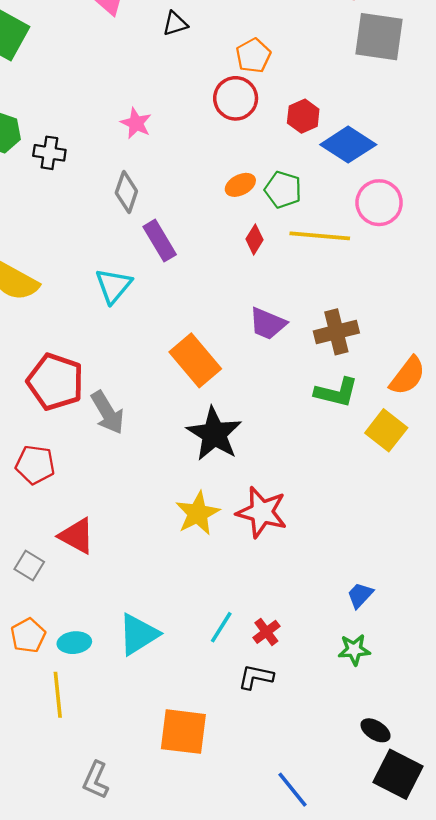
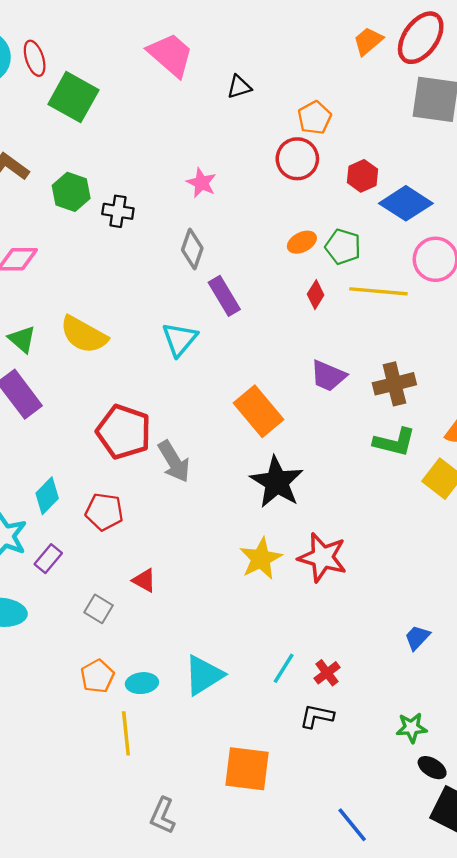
red triangle: (77, 536) -> (144, 580), size x0.7
green star: (354, 650) -> (412, 728), moved

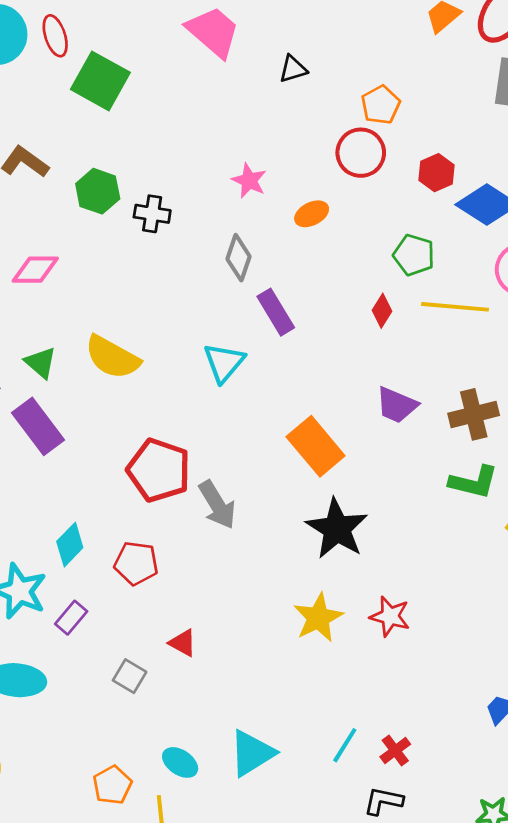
orange ellipse: (302, 242) -> (312, 214), moved
red star: (322, 557) -> (390, 616), size x0.7
orange pentagon: (97, 676) -> (112, 785), moved
cyan ellipse: (142, 683) -> (180, 762), turned 40

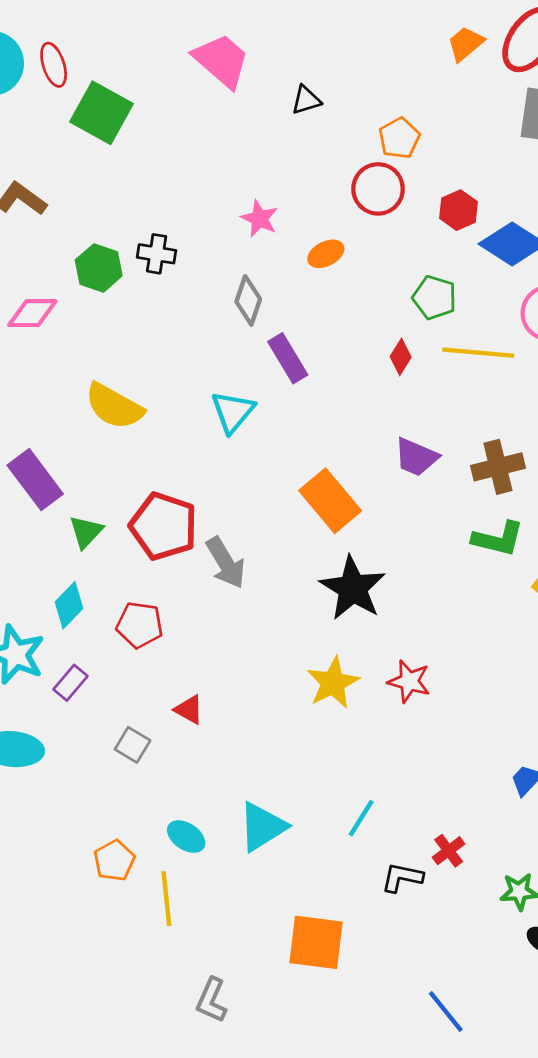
green hexagon: (98, 191) -> (99, 268), moved
green triangle: (41, 363) -> (86, 532), moved, turned 32
red cross: (395, 751) -> (449, 851), moved

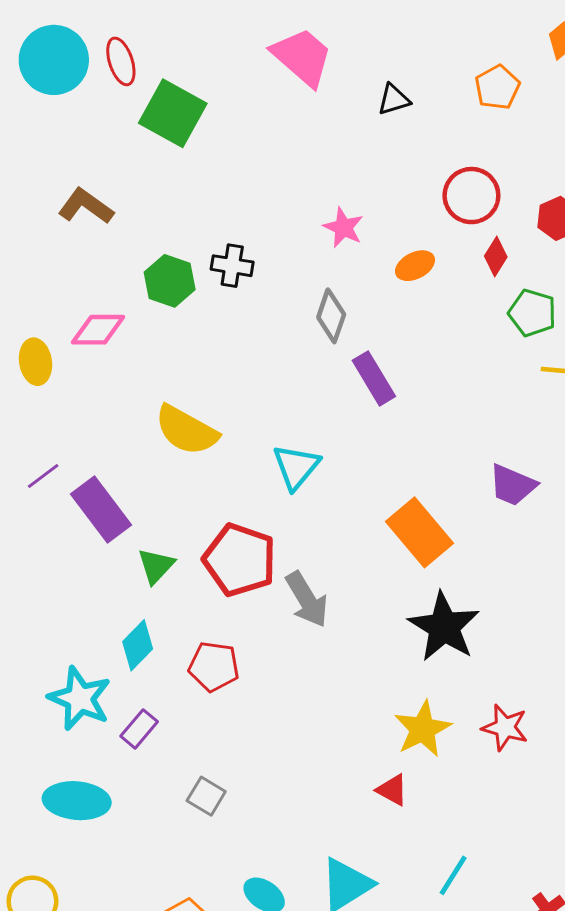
orange pentagon: (399, 138) -> (497, 87), moved
red diamond: (401, 357) -> (496, 257), moved
cyan triangle: (233, 412) -> (296, 467), moved
red triangle: (189, 710) -> (392, 790), moved

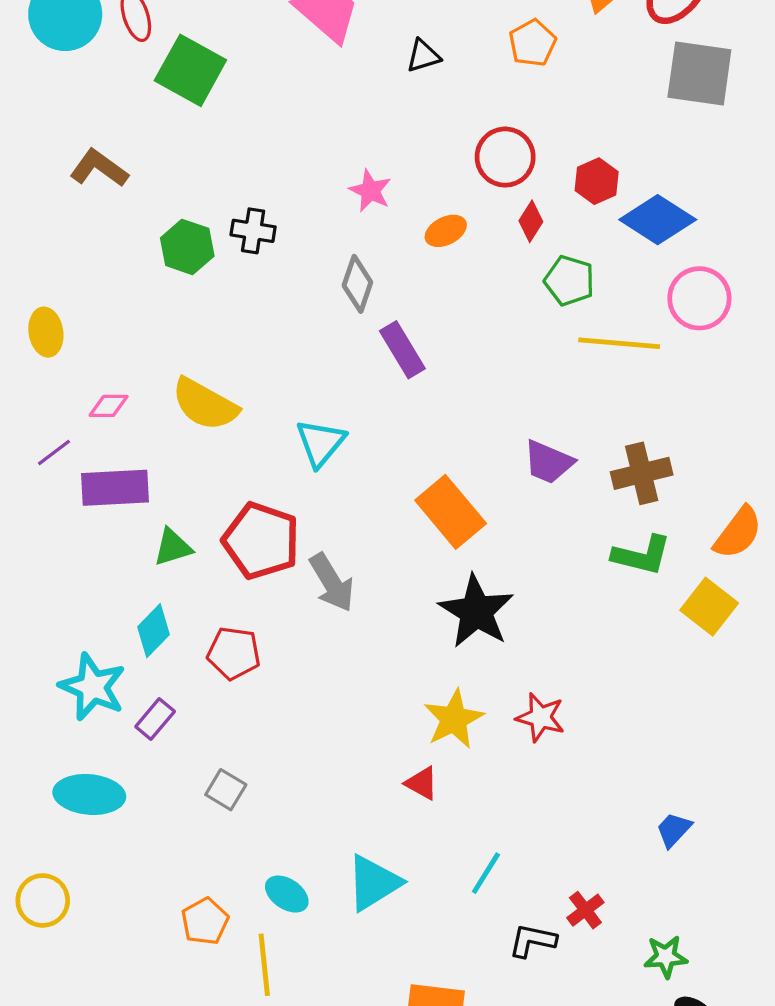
pink diamond: (98, 330) -> (109, 406), moved, size x0.7
purple rectangle: (101, 510) -> (115, 488), turned -56
green triangle: (156, 566) -> (173, 547), turned 30

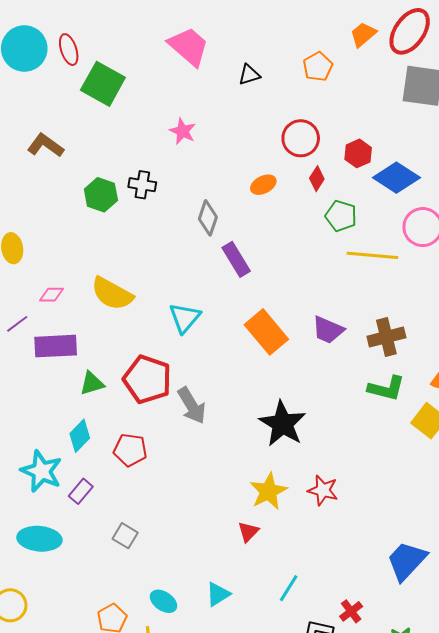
pink star: (370, 191) -> (183, 131), moved
orange rectangle: (451, 512) -> (266, 332), moved
red triangle: (422, 783) -> (248, 532), turned 45
blue trapezoid: (674, 830) -> (407, 561), size x1.8
cyan triangle: (373, 883) -> (218, 594), size x0.7

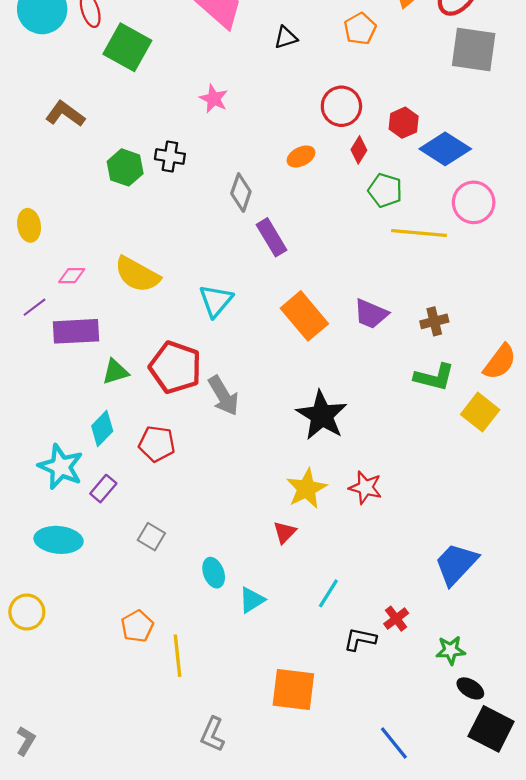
brown cross: (386, 337) -> (434, 321), size x0.7
cyan ellipse: (163, 601) -> (214, 573), moved, turned 36

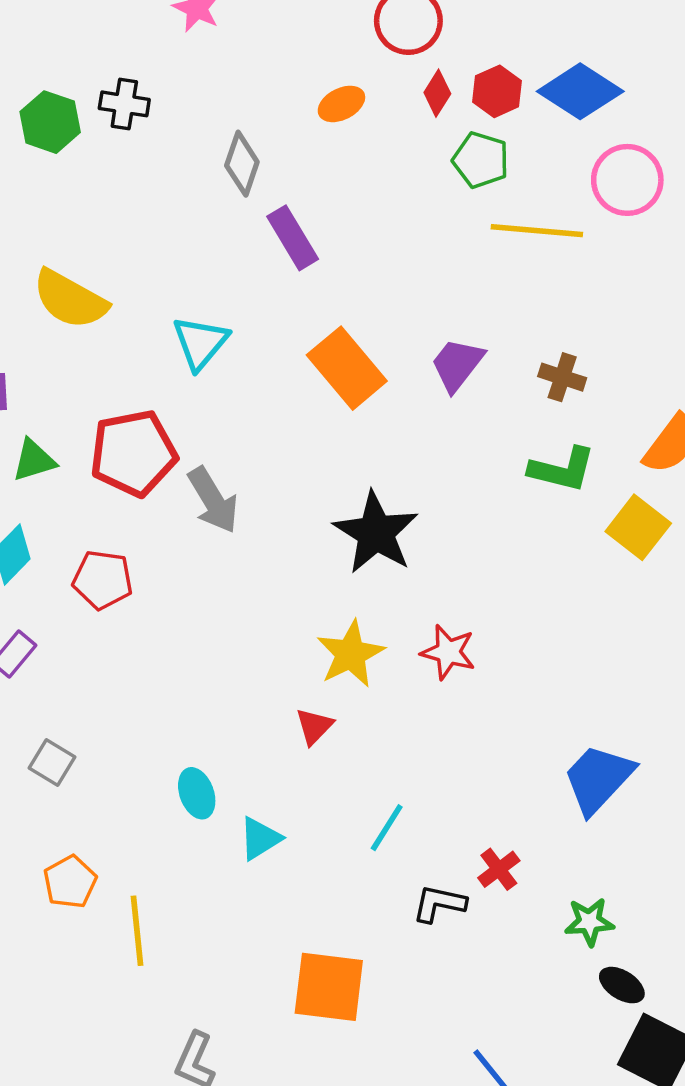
red hexagon: (404, 123) -> (497, 91), moved
purple trapezoid: (371, 314) -> (457, 364), turned 105
brown cross: (434, 321) -> (562, 377), turned 32
red pentagon: (175, 367) -> (133, 453), turned -30
gray square: (151, 537) -> (52, 763), moved

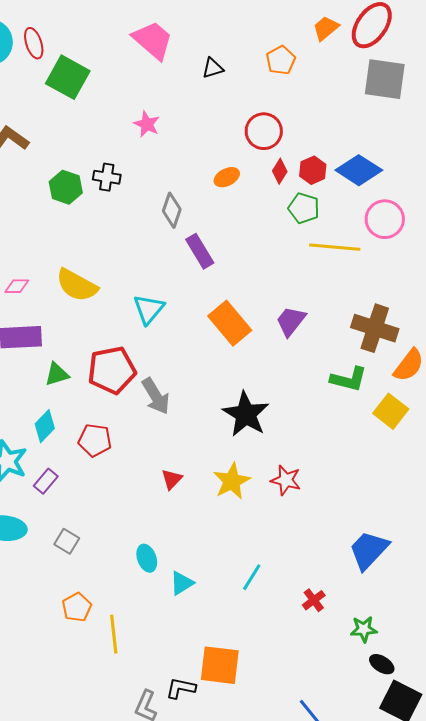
brown cross: (562, 377) -> (375, 328), moved, size x1.8
red triangle: (314, 726) -> (172, 479), moved
black L-shape: (439, 904) -> (181, 688), moved

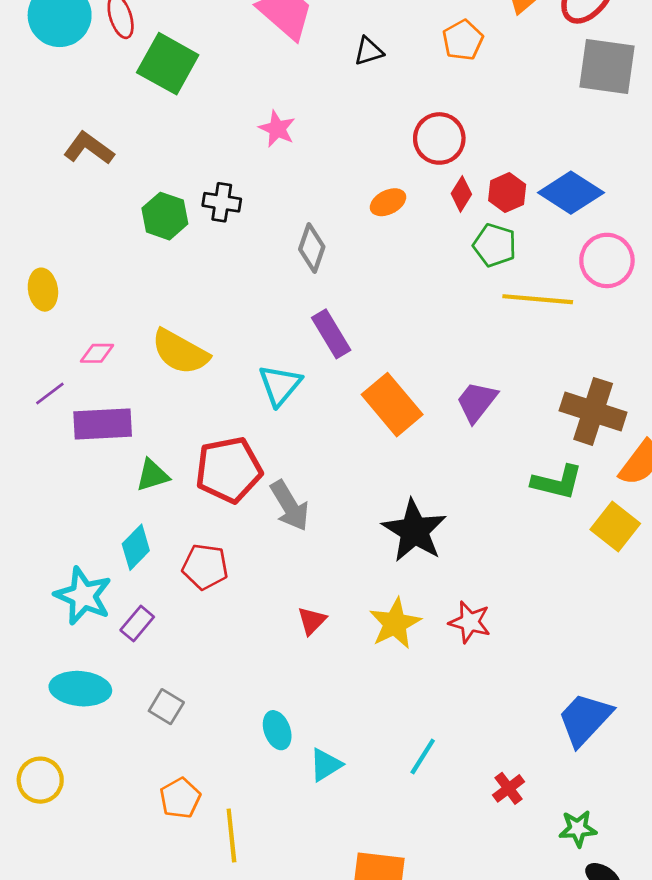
purple rectangle: (200, 251) -> (331, 334), moved

